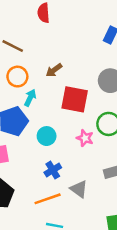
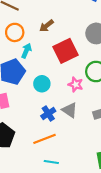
red square: (75, 99) -> (65, 51), turned -35
gray triangle: (79, 189) -> (70, 110), moved

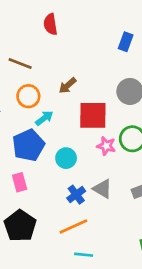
cyan arrow: (26, 51) -> (44, 118), turned 32
red square: (65, 51) -> (93, 115), turned 30
pink star: (76, 85) -> (106, 146), moved

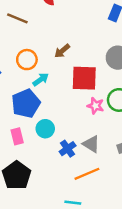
brown line: (20, 63) -> (17, 18), moved
cyan circle: (66, 158) -> (45, 129), moved
orange line: (73, 226) -> (87, 174), moved

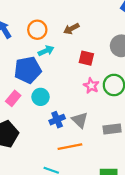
red square: (84, 78) -> (86, 58), size x0.6
pink rectangle: (17, 136) -> (13, 98), turned 42

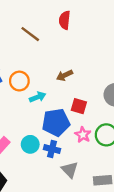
orange circle: (37, 30) -> (19, 81), moved
blue pentagon: (28, 70) -> (56, 122), moved
blue cross: (57, 120) -> (52, 149), moved, turned 35

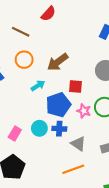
red semicircle: (65, 20) -> (48, 14), turned -133
brown arrow: (65, 75) -> (58, 62), size x1.5
orange circle: (19, 81) -> (24, 60), moved

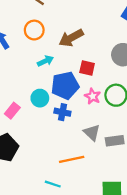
cyan circle: (39, 128) -> (40, 98), moved
gray triangle: (78, 144) -> (92, 132), moved

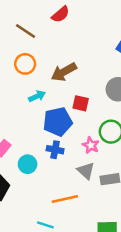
pink star: (93, 96) -> (91, 145), moved
cyan circle: (40, 98) -> (28, 164), moved

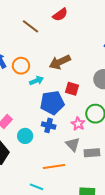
orange circle: (25, 64) -> (21, 66), moved

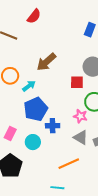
red square: (72, 89) -> (77, 82), moved
blue pentagon: (52, 103) -> (36, 109), moved

